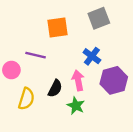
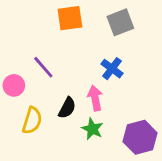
orange square: (57, 27) -> (70, 18), moved
purple line: (36, 55) -> (43, 67), turned 36
purple hexagon: (114, 80) -> (140, 137), moved

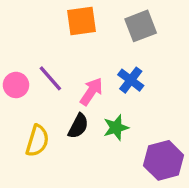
pink circle: (14, 85) -> (16, 85), moved
pink arrow: (95, 98) -> (91, 92), moved, turned 45
green star: (92, 129) -> (116, 128), moved, turned 30

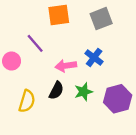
purple line: (50, 78) -> (35, 43), moved
pink arrow: (91, 92) -> (66, 66), turned -132
purple hexagon: (164, 160) -> (118, 99), moved

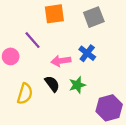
black semicircle: (56, 90) -> (52, 84), turned -63
purple hexagon: (118, 99) -> (109, 108), moved

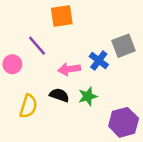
gray square: (94, 17) -> (124, 46), moved
black semicircle: (52, 84) -> (59, 95), turned -35

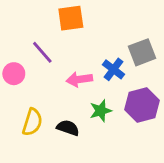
black semicircle: (59, 95) -> (68, 128), moved
purple hexagon: (124, 122) -> (142, 105), moved

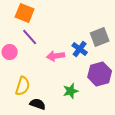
orange square: (71, 18) -> (25, 13), moved, turned 30
green star: (101, 111) -> (71, 91), moved
black semicircle: (68, 128) -> (38, 104), moved

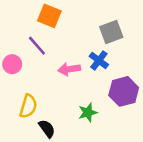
orange square: (25, 13) -> (49, 16), moved
gray square: (100, 37) -> (111, 32), moved
black semicircle: (38, 104) -> (47, 129), turned 35

